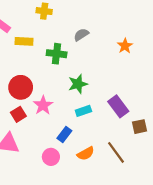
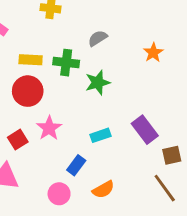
yellow rectangle: (24, 41) -> (31, 60), moved
green star: (78, 84) -> (98, 83), moved
red circle: (21, 87) -> (28, 91), moved
brown line: (116, 152) -> (165, 188), moved

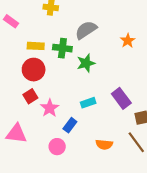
gray semicircle: (98, 38) -> (86, 30), size x1.5
pink star: (49, 128) -> (50, 108), moved
red square: (18, 140) -> (30, 96), moved
orange semicircle: (103, 190) -> (104, 144), moved, turned 35

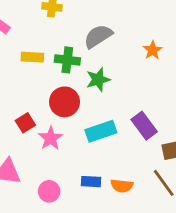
red circle: (34, 70) -> (65, 102), moved
cyan rectangle: (88, 103) -> (101, 131), size x1.5
blue rectangle: (70, 125) -> (91, 182), moved, turned 56
pink circle: (57, 147) -> (49, 191), moved

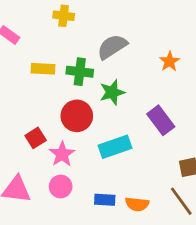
purple rectangle: (144, 126) -> (161, 120), moved
pink circle: (49, 191) -> (61, 186), moved

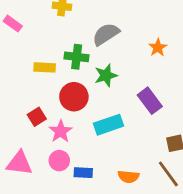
yellow rectangle: (43, 69) -> (45, 67), moved
blue rectangle: (105, 200) -> (83, 173), moved

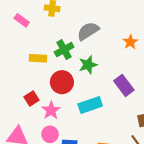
pink rectangle: (13, 24) -> (22, 20), moved
green cross: (77, 57) -> (64, 50), turned -36

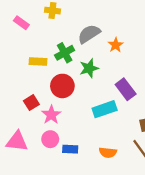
orange star: (130, 42) -> (116, 45), moved
cyan rectangle: (90, 105) -> (105, 109), moved

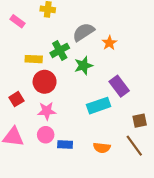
red circle: (62, 86) -> (45, 82), moved
red square: (31, 103) -> (16, 99), moved
pink star: (51, 115) -> (47, 111), turned 30

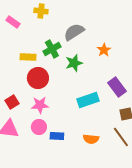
orange star: (109, 43) -> (104, 50), moved
purple rectangle: (119, 86) -> (117, 87), moved
red square: (16, 99) -> (12, 102), moved

